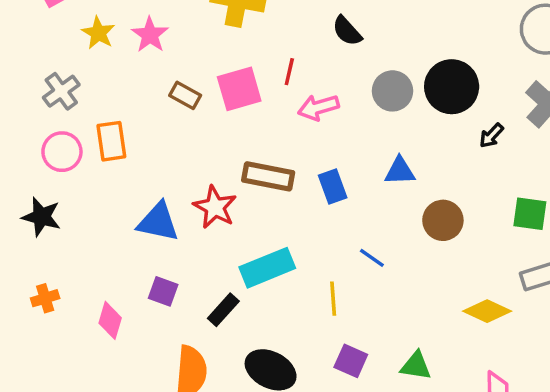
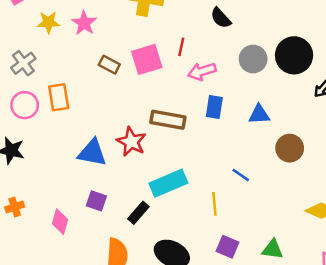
yellow star: (98, 33) -> (48, 22), turned -30
blue rectangle: (333, 186) -> (214, 107), moved, turned 30

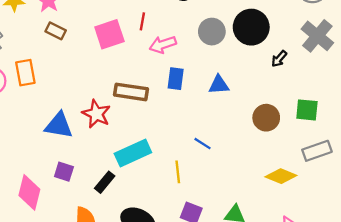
brown rectangle: (109, 65) -> (56, 31), moved
brown circle: (290, 148) -> (266, 118), moved
pink diamond: (60, 222) -> (29, 192), size x1.4

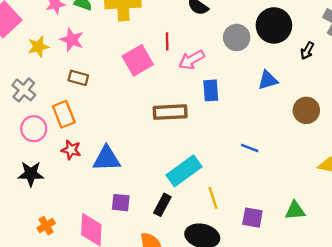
brown rectangle: (56, 31) -> (78, 78), moved
blue triangle: (219, 85) -> (268, 80), moved
red star: (96, 114) -> (71, 150), moved, size x0.7
yellow line: (178, 172) -> (213, 198), moved

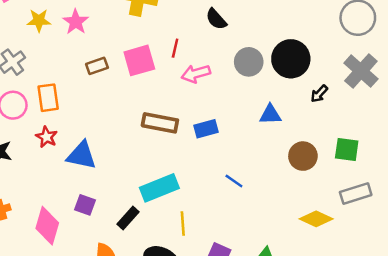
brown rectangle: (78, 78) -> (97, 66), moved, turned -48
blue rectangle: (211, 90) -> (206, 129), moved, turned 65

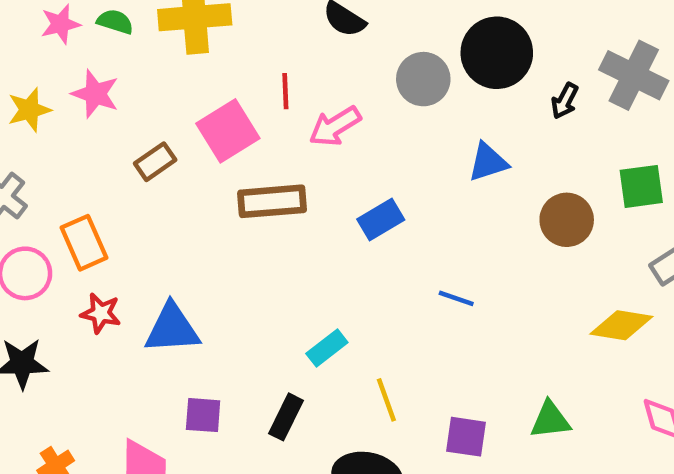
gray cross: (361, 71) -> (634, 75), moved
brown rectangle: (160, 123) -> (272, 201), moved
cyan rectangle: (159, 188) -> (327, 348), size x0.6

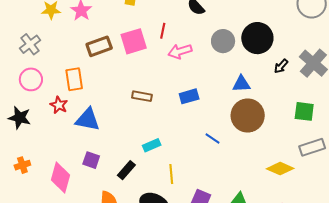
brown rectangle: (155, 162) -> (99, 46), size x1.4
brown rectangle: (272, 201) -> (142, 96), moved, size x0.7
brown circle: (567, 220) -> (248, 115), moved, size x1.4
orange rectangle: (84, 243) -> (74, 79), moved

